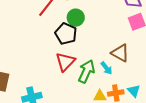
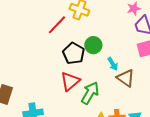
green circle: (76, 18) -> (93, 45), moved
cyan arrow: (106, 68) -> (113, 64), moved

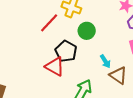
green circle: (93, 45) -> (87, 31), moved
red triangle: (70, 81) -> (55, 66), moved, turned -50

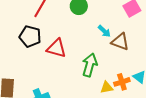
black pentagon: (66, 51) -> (30, 36), moved

